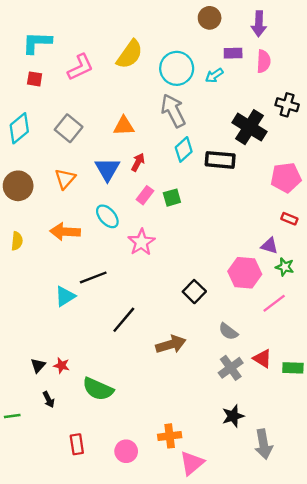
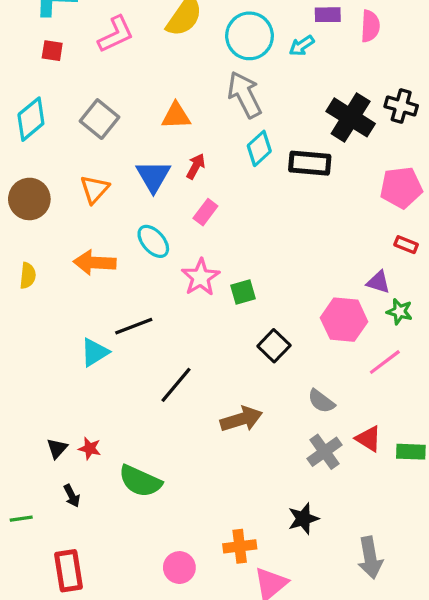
black cross: (287, 105) -> (401, 106), moved
green square: (172, 198) -> (243, 292), moved
black star: (233, 416) -> (303, 519), moved
red rectangle: (77, 444) -> (68, 571), moved, size x1.4

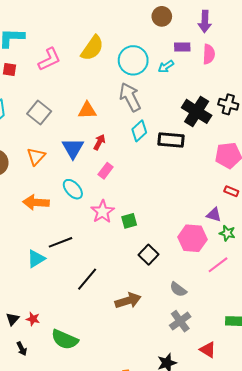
red triangle: (369, 439) -> (208, 350), moved

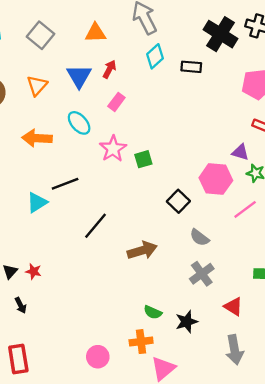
black rectangle: (171, 140) -> (191, 67), size x0.7
black square: (149, 255) -> (178, 201), moved
green semicircle: (65, 339) -> (153, 312), moved, size x0.6

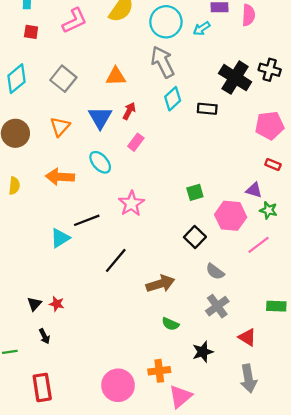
pink star: (113, 149) -> (131, 204), moved
green square: (143, 159) -> (195, 192), moved
green semicircle: (153, 312) -> (170, 324), moved
pink circle: (98, 357) -> (118, 385), size x1.5

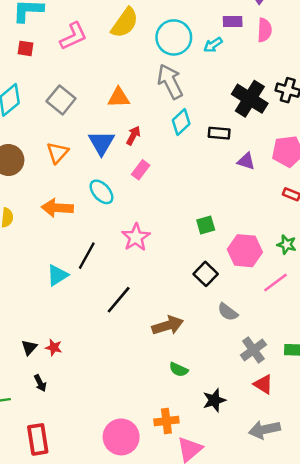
purple triangle: (254, 190) -> (246, 161), moved
black line: (87, 220) -> (87, 256), turned -40
gray cross: (217, 306) -> (253, 350), moved
gray arrow: (248, 379) -> (264, 430), turned 88

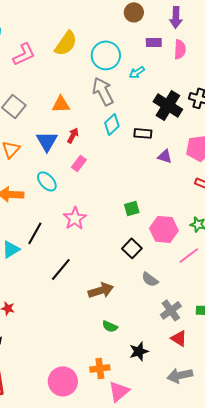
cyan arrow: (213, 45) -> (137, 72), moved

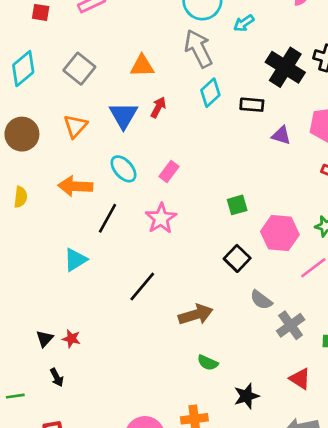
pink rectangle: (79, 163) -> (169, 172), moved
black line: (35, 233) -> (107, 218), moved
gray cross: (171, 310) -> (291, 325), moved

